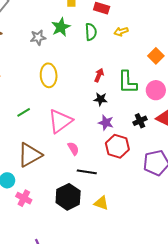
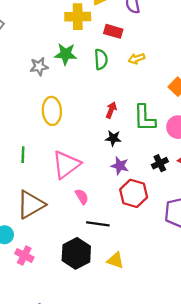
green star: (61, 27) -> (66, 54), turned 30
green line: (24, 112) -> (23, 155), turned -56

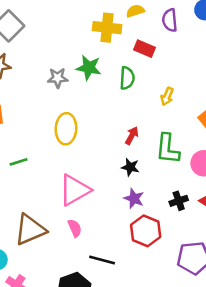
yellow arrow: (137, 59) -> (167, 96), moved, turned -56
green line: (23, 155) -> (19, 162), moved, turned 63
pink semicircle: (82, 197) -> (75, 228), moved

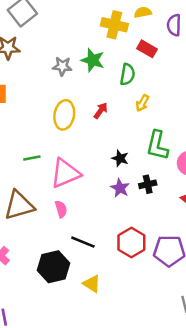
yellow arrow: (167, 96) -> (142, 103), moved
red arrow: (132, 136) -> (101, 111), moved
green line: (19, 162) -> (32, 158), moved
black cross: (179, 201) -> (148, 184), moved
red hexagon: (146, 231) -> (131, 243), moved

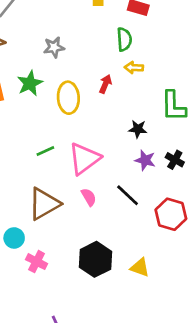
green star: (93, 60) -> (30, 83), moved, turned -30
yellow arrow: (142, 103) -> (134, 68), moved, turned 77
black cross: (148, 184) -> (175, 160), moved, turned -35
black line: (83, 242) -> (128, 195), moved, turned 35

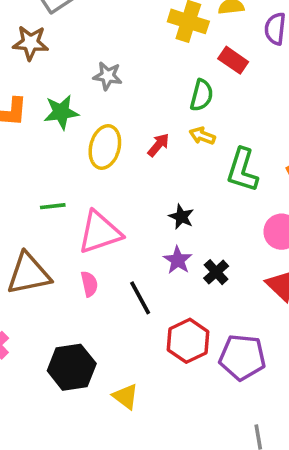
green L-shape: (173, 106) -> (242, 170), moved

